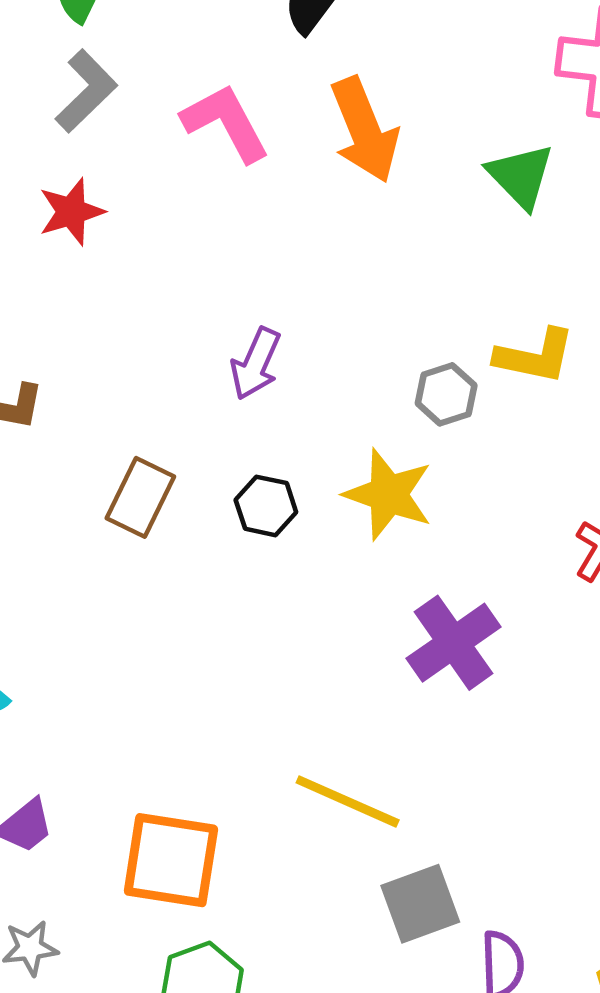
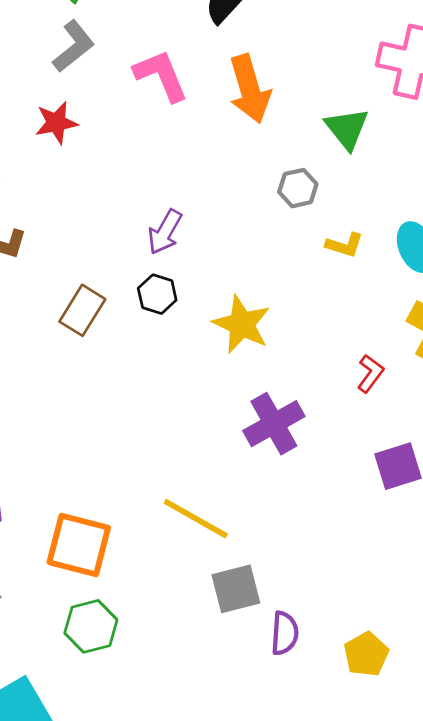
yellow L-shape: (535, 356) -> (344, 245), size x0.7
gray hexagon: (446, 394) -> (298, 188), moved
black hexagon: (266, 506) -> (157, 294), moved

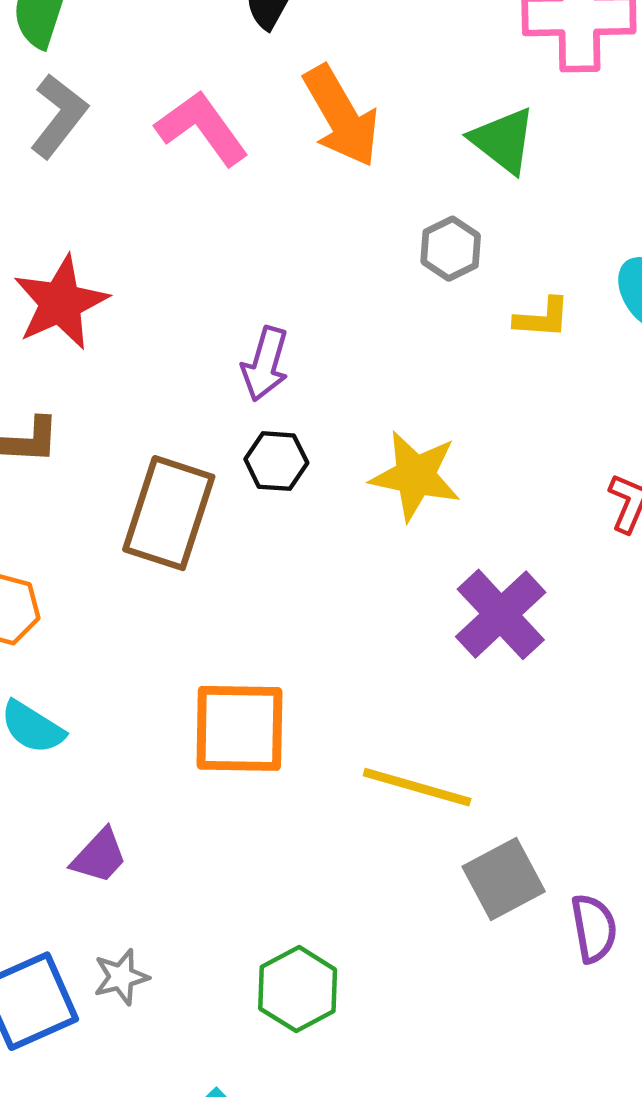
red star: (56, 123) -> (61, 303), moved, size x1.4
brown rectangle: (82, 310) -> (169, 513), size x1.4
orange square: (79, 545) -> (239, 728), moved

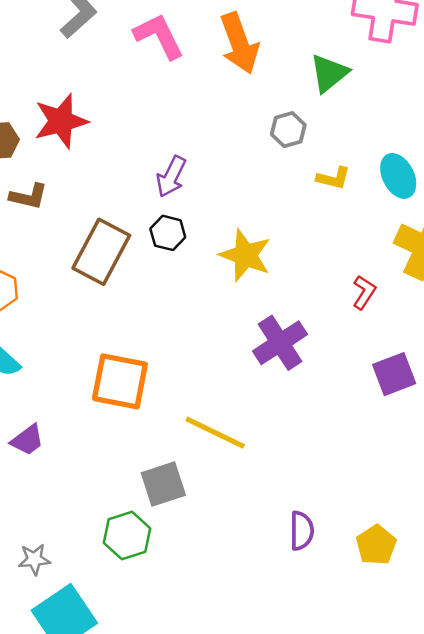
green triangle: (503, 140) -> (329, 73), turned 33
gray square: (504, 879) -> (163, 484), moved
gray star: (121, 977) -> (34, 559), moved

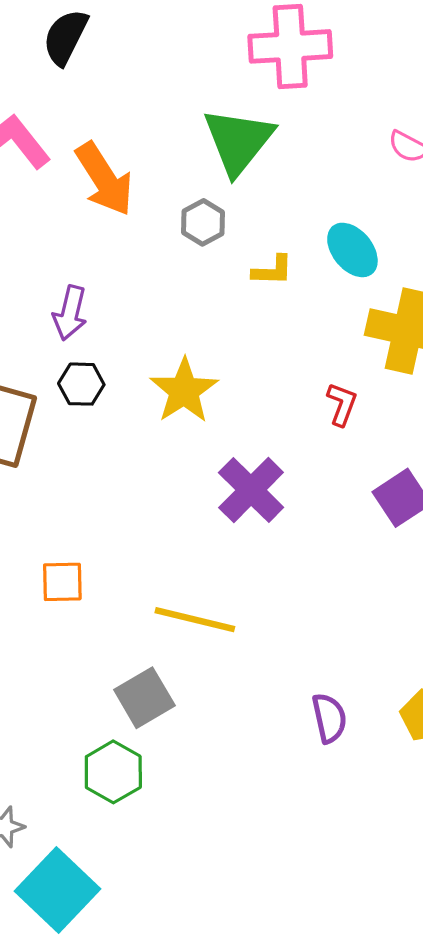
orange arrow: (239, 43) -> (104, 179), moved
green triangle: (329, 73) -> (238, 141), size x1.4
yellow star: (245, 255) -> (184, 391), turned 30
orange square: (120, 381) -> (62, 582), size x0.6

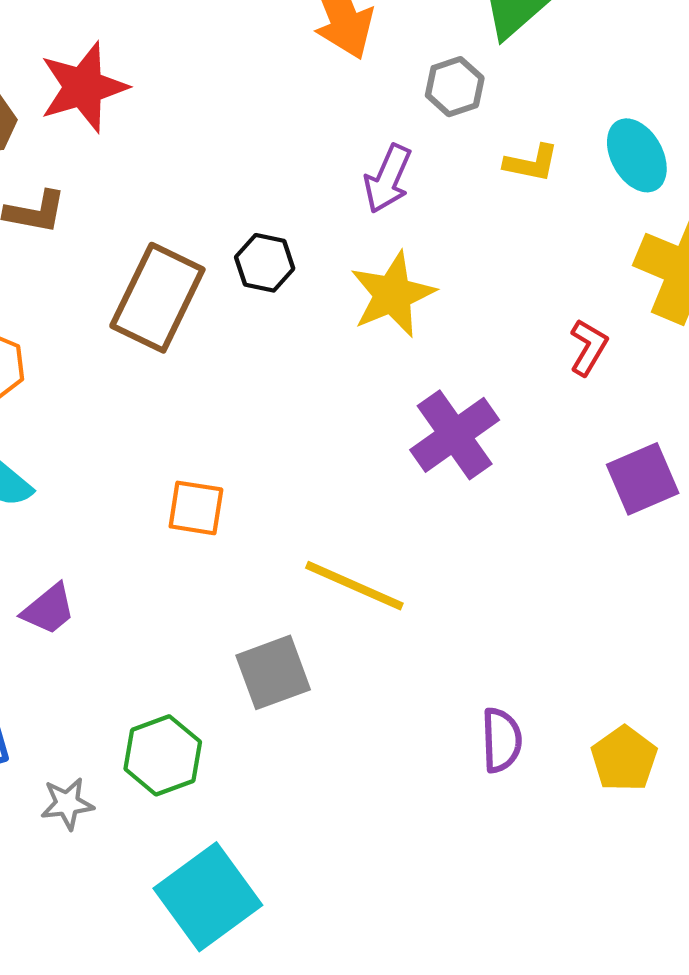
purple arrow: (70, 313) -> (388, 179), moved
green hexagon: (113, 772) -> (163, 755), moved
cyan square: (57, 890) -> (208, 897), moved

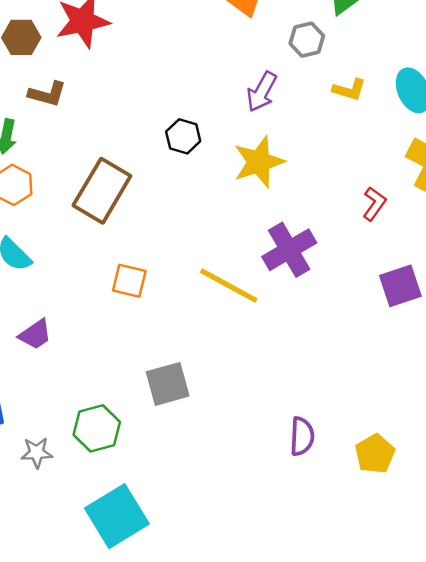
brown rectangle: (157, 298) -> (102, 191), moved
yellow line: (354, 586) -> (229, 286), moved

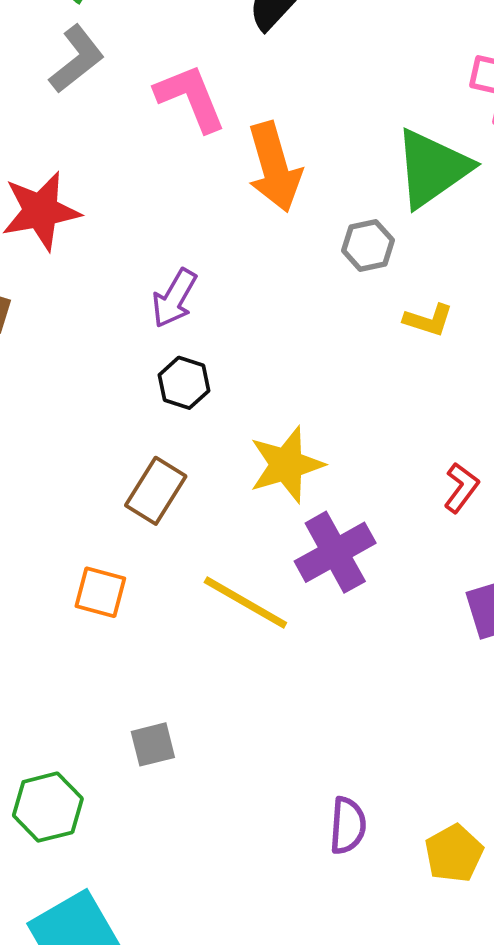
purple arrow: (262, 92) -> (174, 298), moved
yellow star: (259, 162) -> (286, 465), moved
brown rectangle: (102, 191) -> (156, 491), moved, size x0.7
gray square: (168, 384) -> (153, 744), size x0.7

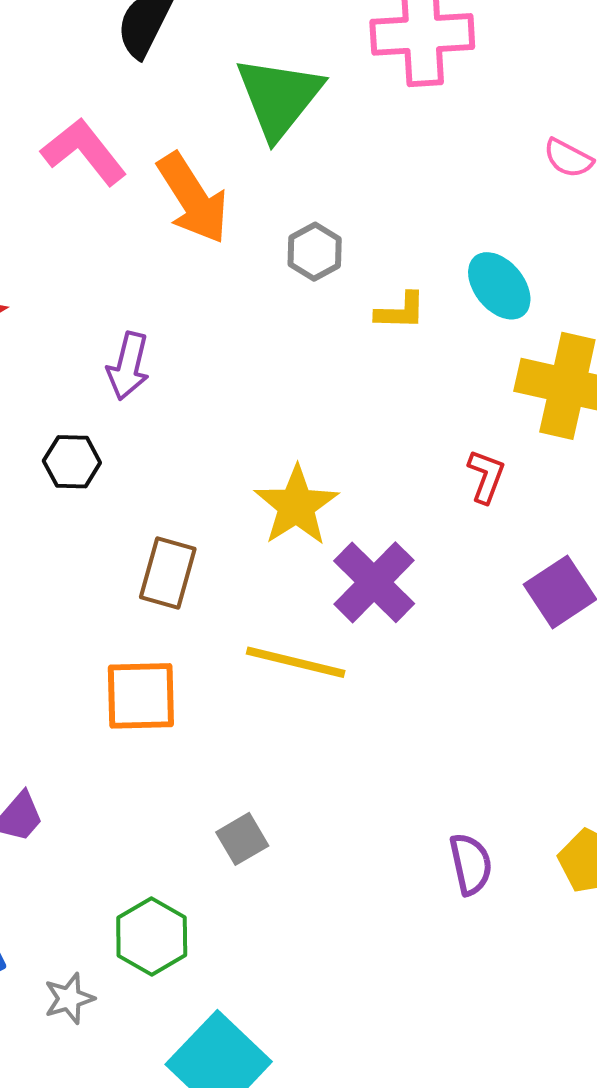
green triangle: (432, 168) -> (279, 97), moved
black hexagon: (184, 383) -> (72, 462), moved
orange square: (100, 592) -> (141, 696), size x1.4

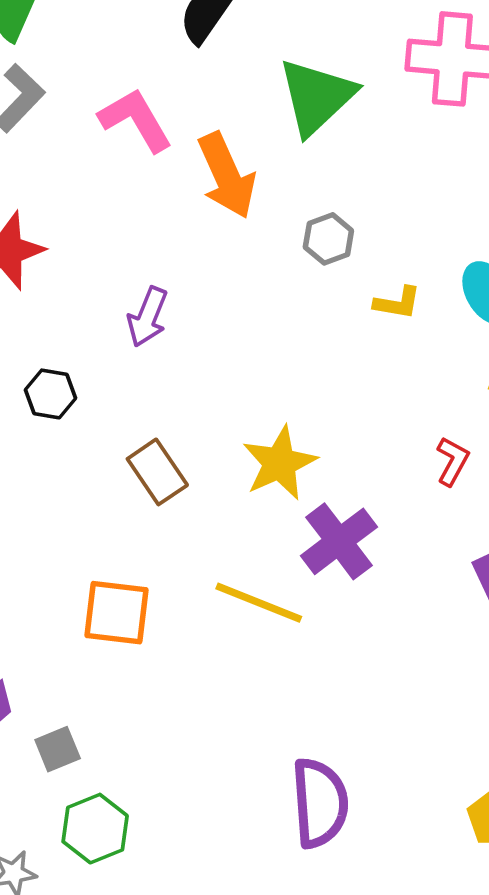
black hexagon: (72, 462) -> (51, 394), moved
brown rectangle: (168, 573) -> (157, 472), moved, turned -58
gray square: (242, 839) -> (58, 749), moved
purple semicircle: (471, 864) -> (320, 803), moved, size x1.6

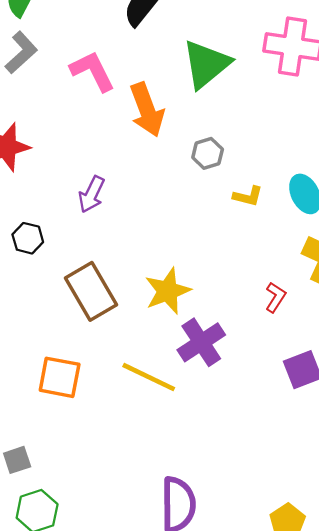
brown rectangle: (157, 472) -> (91, 291), size x1.4

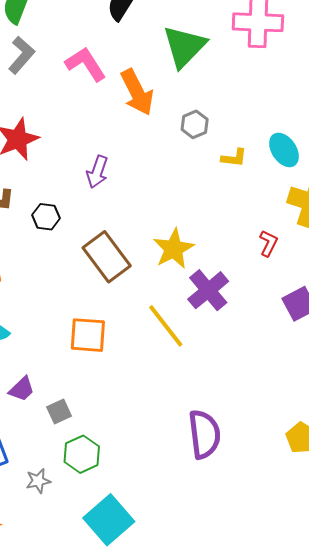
yellow line: (149, 377) -> (166, 326), turned 33

